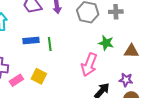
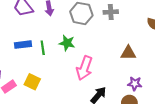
green star: (106, 43) -> (67, 43), moved
purple star: (126, 80) -> (135, 84), moved

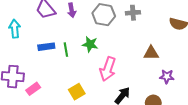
yellow square: (32, 82) -> (77, 92), moved, turned 35
purple star: (135, 84) -> (167, 76), moved

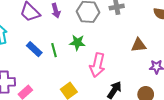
blue rectangle: (46, 47) -> (34, 49), turned 56

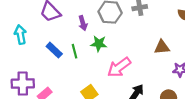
purple arrow: (56, 11) -> (83, 23), moved
pink arrow: (97, 65) -> (119, 67), turned 40

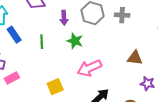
blue rectangle: (54, 50) -> (14, 35), moved
green line: (75, 51) -> (42, 42), moved

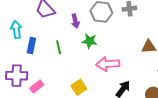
blue rectangle: (14, 35) -> (31, 45), turned 56
pink arrow: (89, 68) -> (108, 64), turned 30

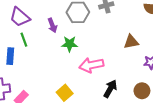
green line: (59, 47) -> (24, 40), moved

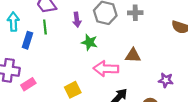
brown triangle: (131, 42) -> (133, 55), moved

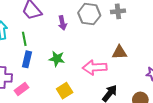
green line: (45, 27) -> (24, 39), moved
blue rectangle: (27, 40) -> (27, 59), moved
green star: (89, 42) -> (57, 59), moved

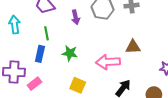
green line: (24, 39) -> (46, 33), moved
yellow square: (65, 91) -> (78, 85), turned -35

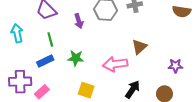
brown triangle: (133, 47) -> (139, 47), turned -35
blue rectangle: (40, 54) -> (45, 61), turned 56

